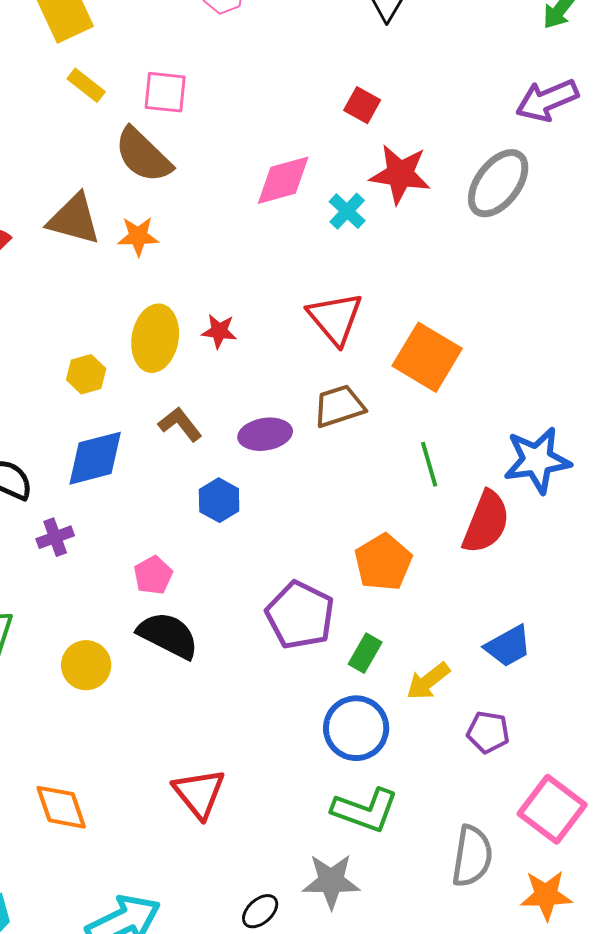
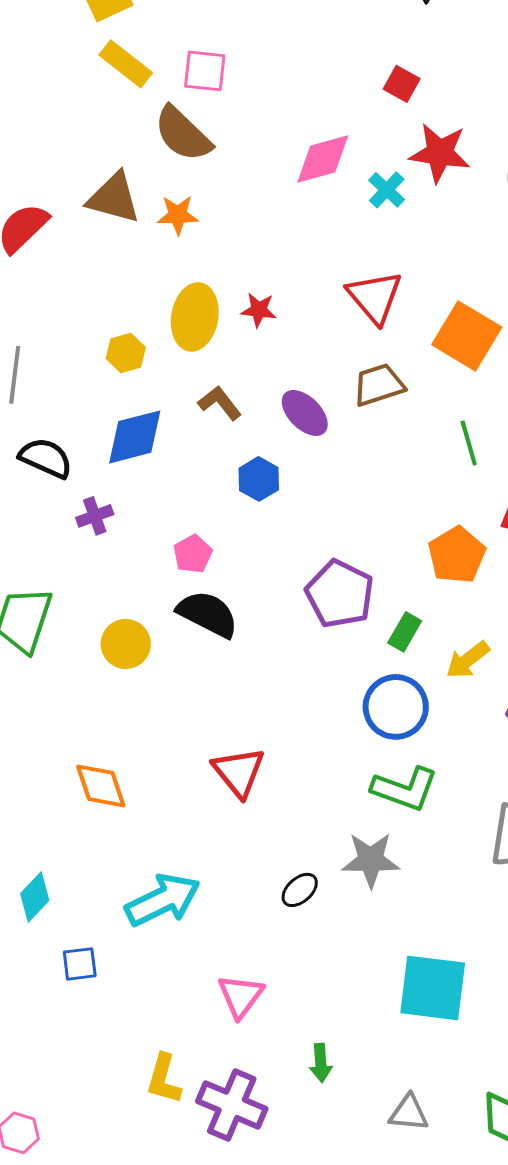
yellow rectangle: (86, 85) -> (126, 64), size x1.4
purple ellipse: (265, 434) -> (305, 413), turned 54
orange pentagon: (383, 562) -> (457, 555), moved

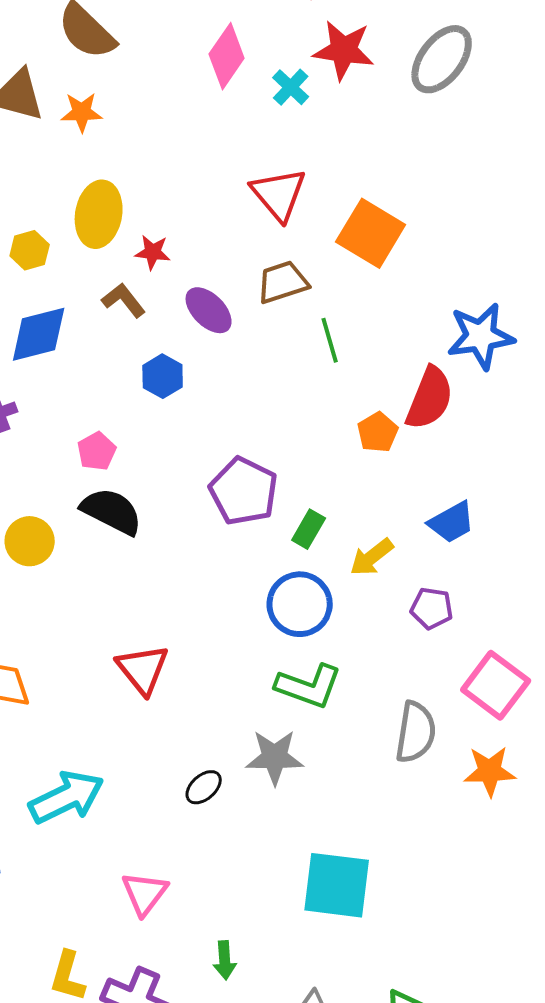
pink diamond: (323, 159) -> (227, 56), turned -40
red star: (259, 310) -> (153, 252), moved
green line: (469, 443) -> (330, 340), moved
orange pentagon: (457, 555) -> (378, 432), moved, size x0.7

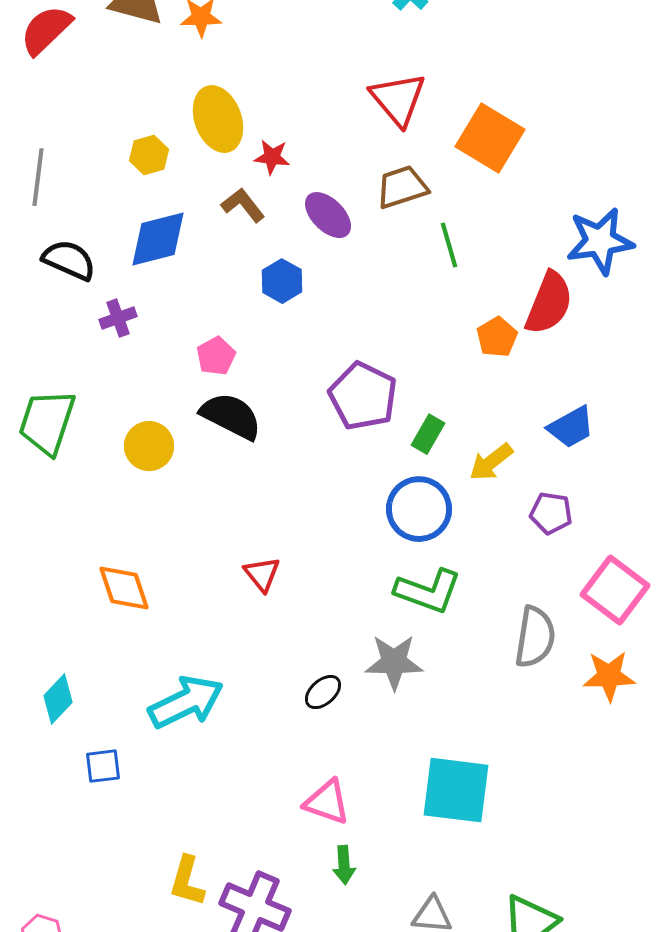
yellow ellipse: (99, 214) -> (218, 119), turned -30
red triangle: (143, 669) -> (262, 574), size x0.7
pink triangle: (145, 893) -> (327, 802), moved, turned -48

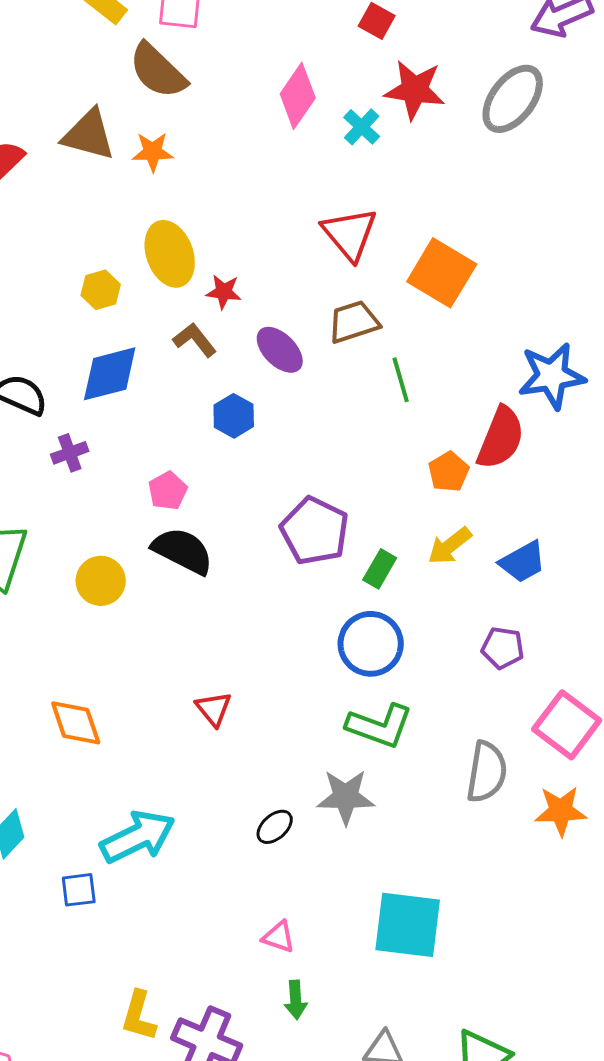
yellow arrow: (491, 462) -> (450, 546), moved
blue square: (103, 766) -> (79, 890), moved
pink triangle: (327, 802) -> (279, 937), size x0.7

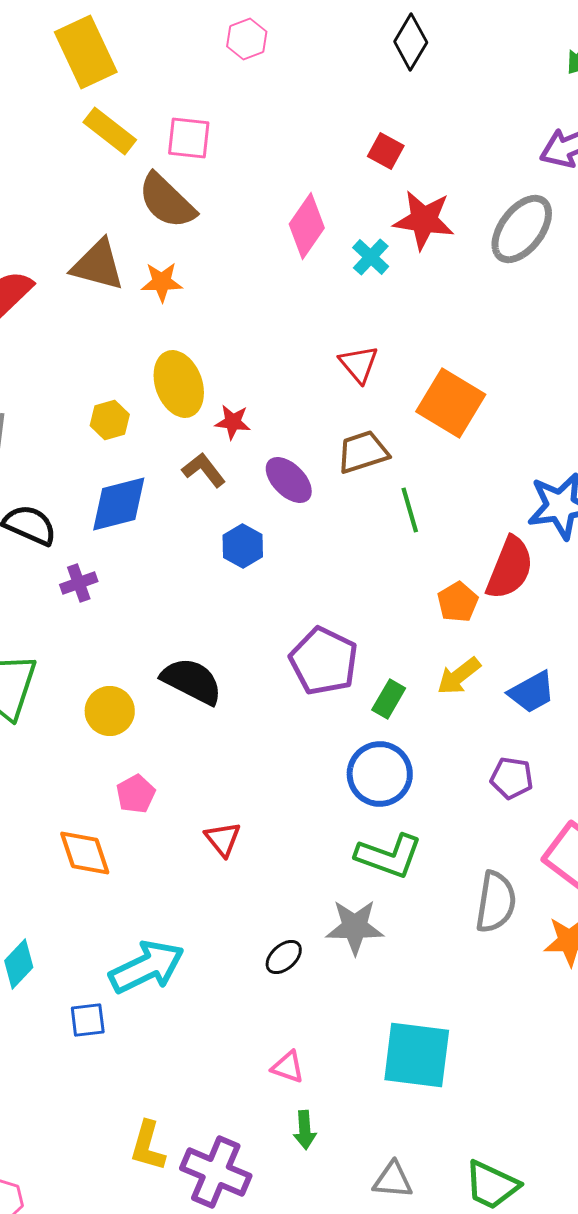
red triangle: (350, 234) -> (359, 364), size x0.7
pink pentagon: (168, 491) -> (136, 794), moved

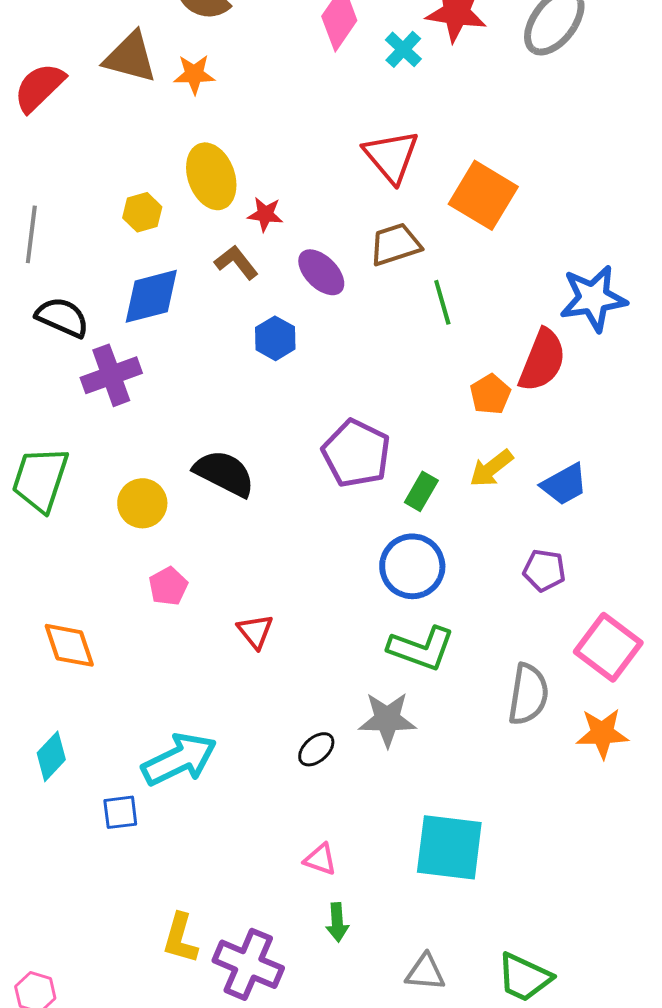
red triangle: (359, 364) -> (391, 156), size x1.4
purple cross: (79, 583) -> (111, 375), size x1.6
orange diamond: (85, 853) -> (69, 645), moved

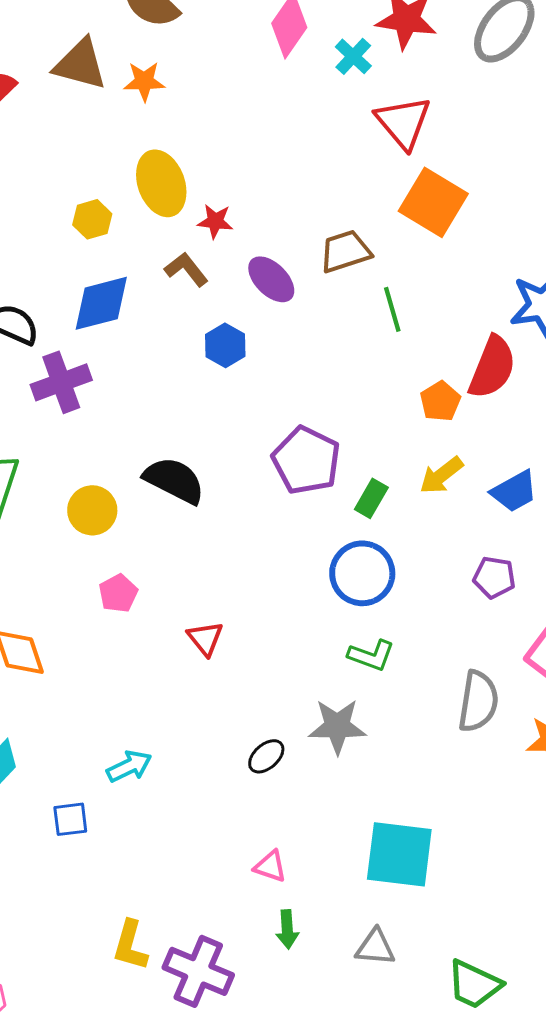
red triangle: (391, 156) -> (403, 122), moved
green L-shape: (421, 648) -> (371, 655), size x0.7
cyan arrow: (179, 759) -> (129, 766), size x0.6
gray triangle: (425, 972) -> (375, 947), moved

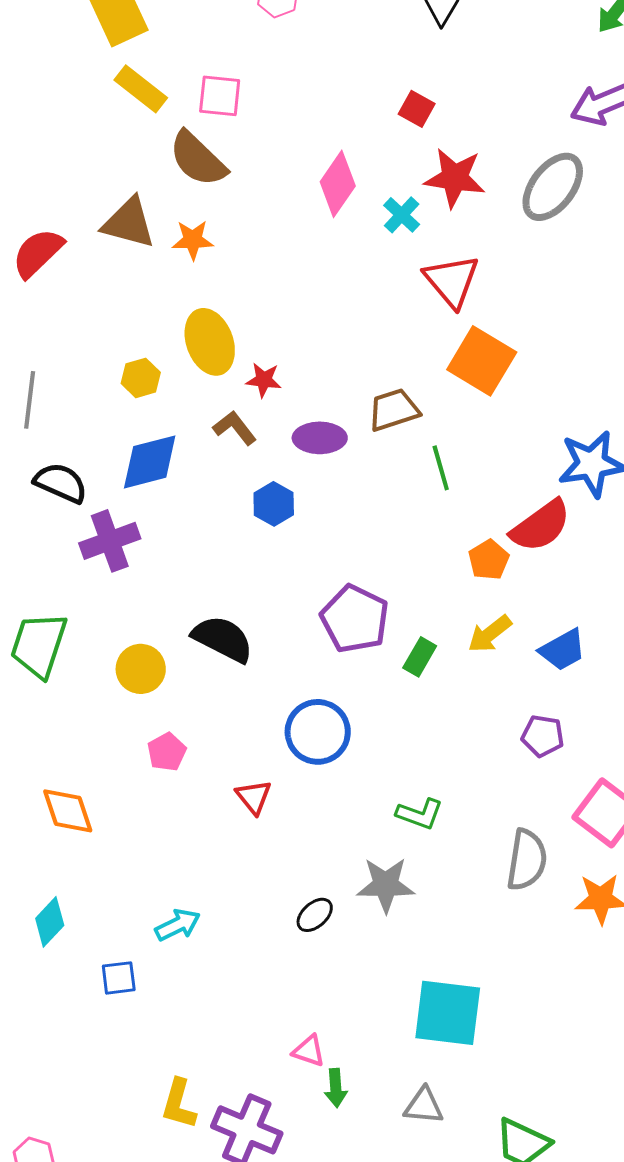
purple ellipse: (271, 279) -> (320, 438), turned -45
red semicircle: (492, 367) -> (541, 526), turned 32
blue circle: (362, 573) -> (318, 732), moved
pink triangle: (270, 866) -> (309, 1051), moved

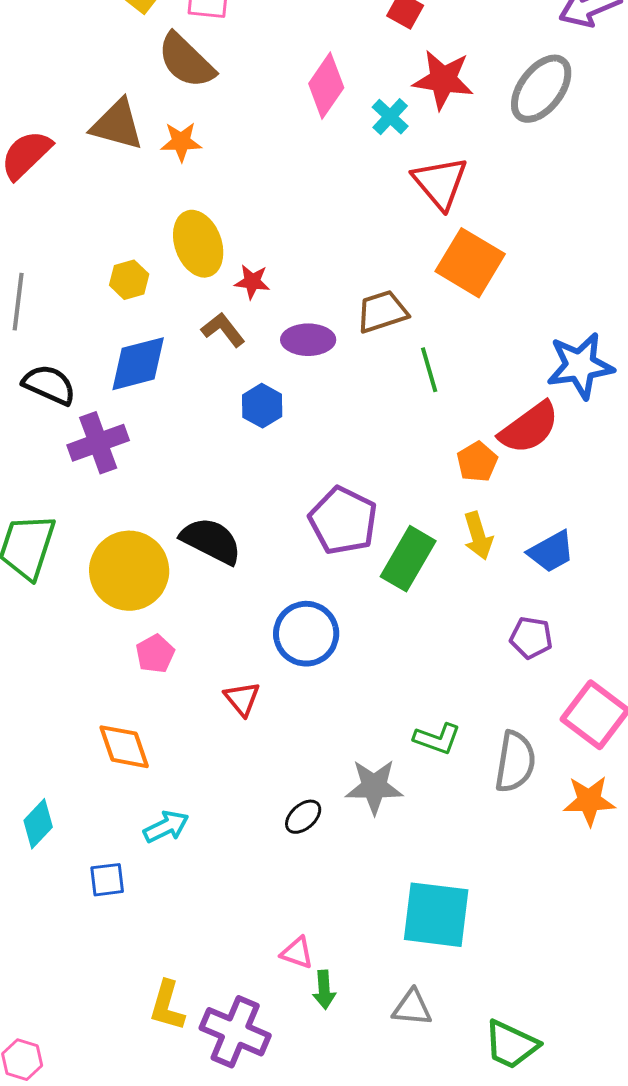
yellow arrow: (490, 634) -> (478, 536), turned -69
green rectangle: (420, 657) -> (408, 559), size x1.6
yellow circle: (141, 669) -> (129, 571), size x1.6
orange diamond: (68, 811) -> (124, 747), moved
green L-shape: (420, 814) -> (437, 739), moved

